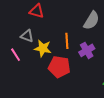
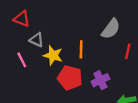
red triangle: (37, 11) -> (22, 19), moved
purple cross: (87, 50) -> (100, 80), moved

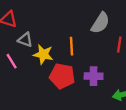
purple cross: (100, 80) -> (94, 76), turned 30

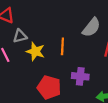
gray triangle: (25, 40) -> (20, 36), turned -40
red pentagon: (62, 76) -> (49, 87), moved

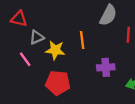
red pentagon: (49, 87) -> (58, 83), moved

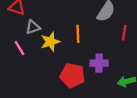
yellow star: (55, 50) -> (50, 42), turned -30
red pentagon: (58, 83) -> (72, 75), moved

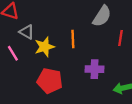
gray triangle: (33, 27) -> (27, 32), turned 49
red pentagon: (72, 75) -> (50, 81), moved

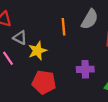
orange line: (73, 39) -> (64, 27), moved

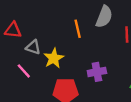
purple cross: (85, 69) -> (97, 72), moved

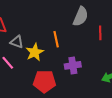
orange line: (78, 29) -> (56, 39), moved

